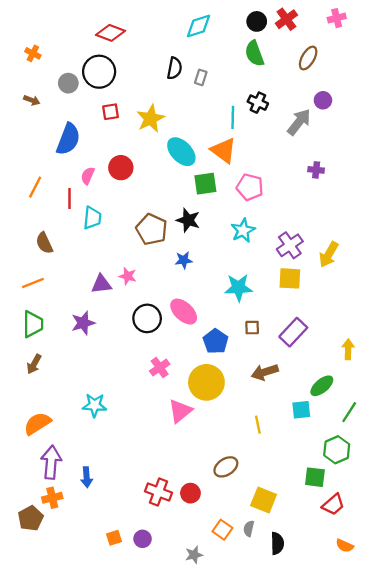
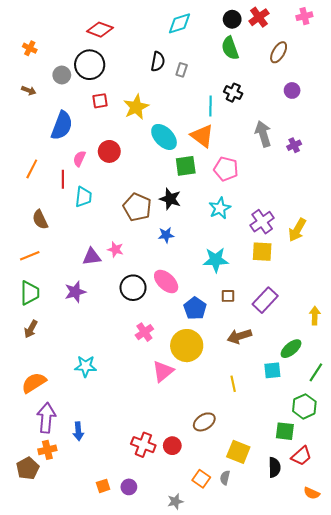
gray arrow: (299, 122) -> (263, 134), moved, turned -55
purple cross: (316, 170) -> (294, 145), moved, turned -32
black semicircle: (277, 543) -> (274, 467), moved

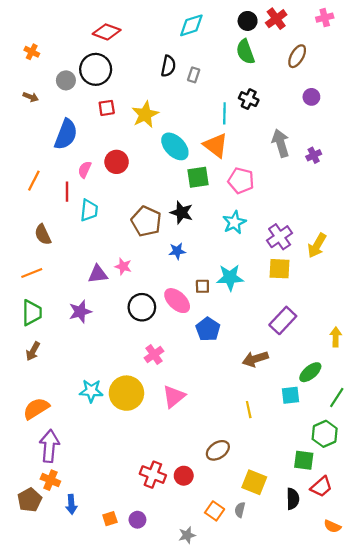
brown square: (228, 296) -> (202, 286), moved
yellow circle: (187, 346) -> (126, 393), moved
blue arrow: (78, 431) -> (71, 504), moved
orange cross: (47, 450) -> (50, 480), turned 36

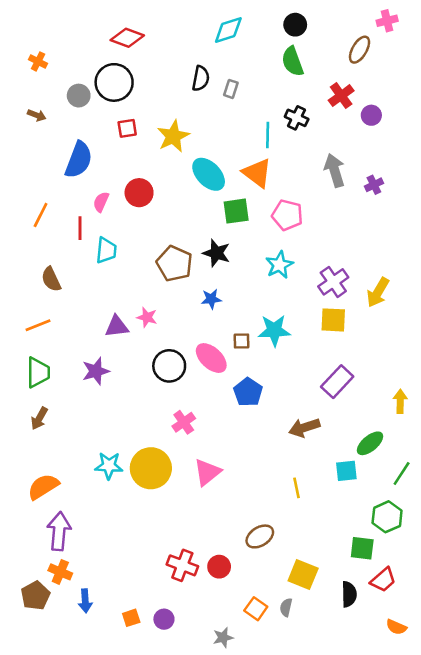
red cross: (276, 19) -> (341, 96), moved
brown ellipse: (297, 56) -> (360, 50), moved

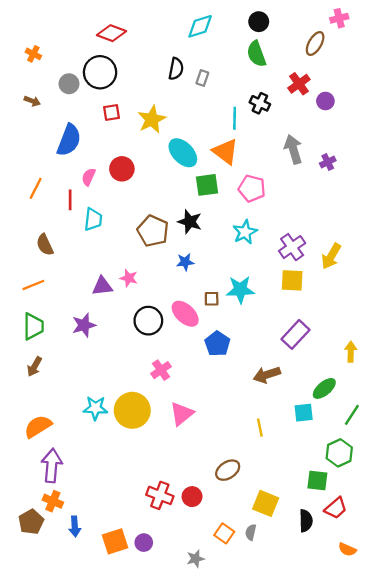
orange square: (131, 618) -> (115, 541), size x1.6

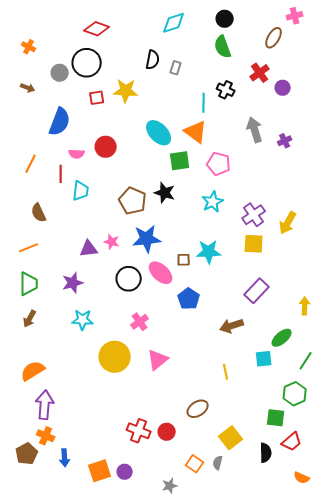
yellow star: (152, 119) -> (126, 91), moved, turned 30
pink semicircle: (89, 177) -> (77, 154), turned -112
blue star: (185, 262) -> (147, 239), moved, size x1.8
cyan star: (95, 408) -> (83, 320), moved
yellow square: (266, 503) -> (231, 438), turned 30

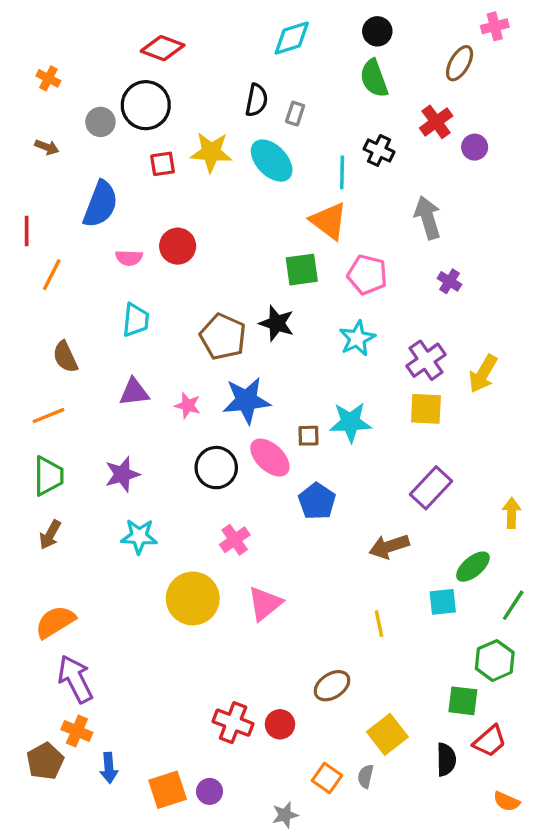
cyan ellipse: (159, 133) -> (272, 161), moved
purple cross: (285, 141) -> (449, 281), moved, turned -32
red line: (61, 174) -> (27, 231), moved
purple triangle: (89, 249) -> (134, 392), moved
purple arrow: (45, 405) -> (75, 679), turned -32

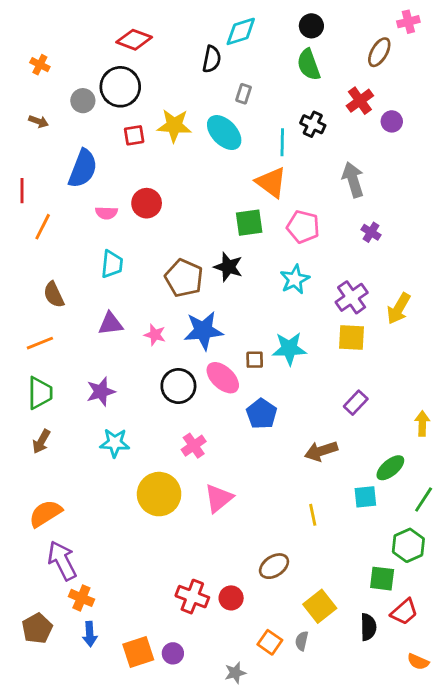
black semicircle: (256, 100) -> (212, 59), moved
purple rectangle: (431, 488) -> (356, 403), size x0.7
orange cross: (77, 731) -> (81, 598), moved

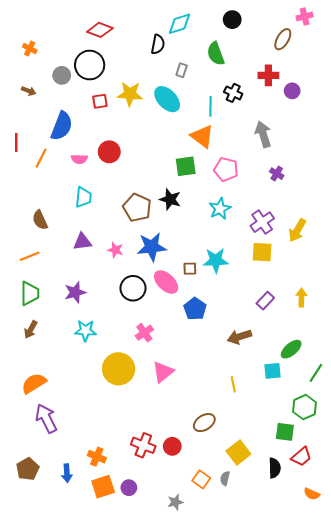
green semicircle: (309, 65) -> (216, 54), moved
red cross: (360, 101) -> (268, 75), turned 36
orange line: (43, 227) -> (41, 158), moved
yellow arrow: (422, 423) -> (301, 298), moved
orange cross: (81, 598) -> (97, 457), moved

